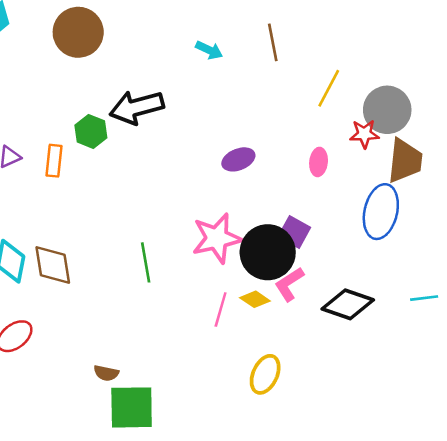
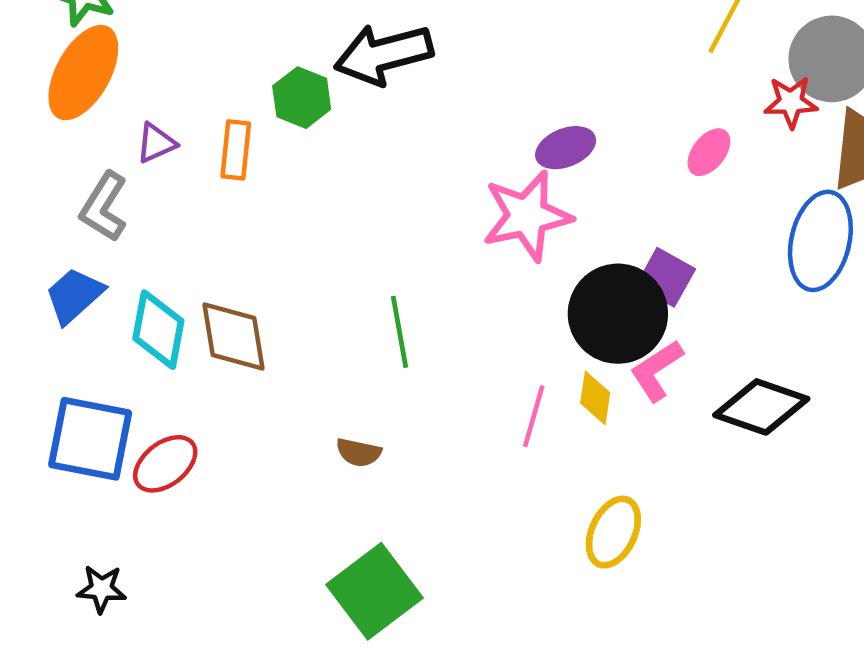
pink ellipse: (319, 162) -> (709, 152), turned 32
pink star: (217, 238) -> (527, 216), moved
yellow diamond: (255, 299) -> (595, 398), turned 64
brown semicircle: (106, 373) -> (359, 452), moved
green square: (132, 407) -> (375, 591), turned -36

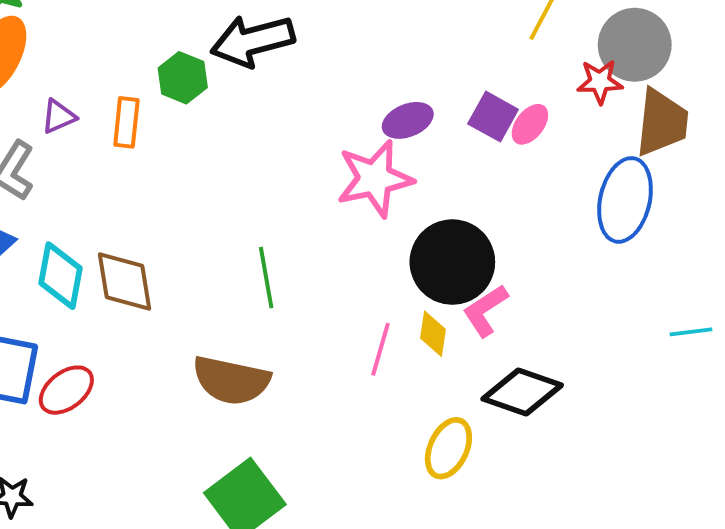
purple square: (666, 277) -> (493, 117), moved
black diamond: (761, 407) -> (522, 392), moved
brown semicircle: (359, 452) -> (231, 380), size x2.0

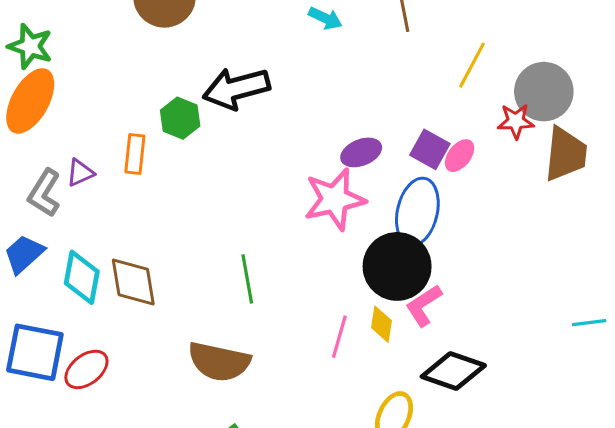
purple triangle: (59, 117) -> (80, 173), moved
blue ellipse: (625, 200) -> (417, 212), moved

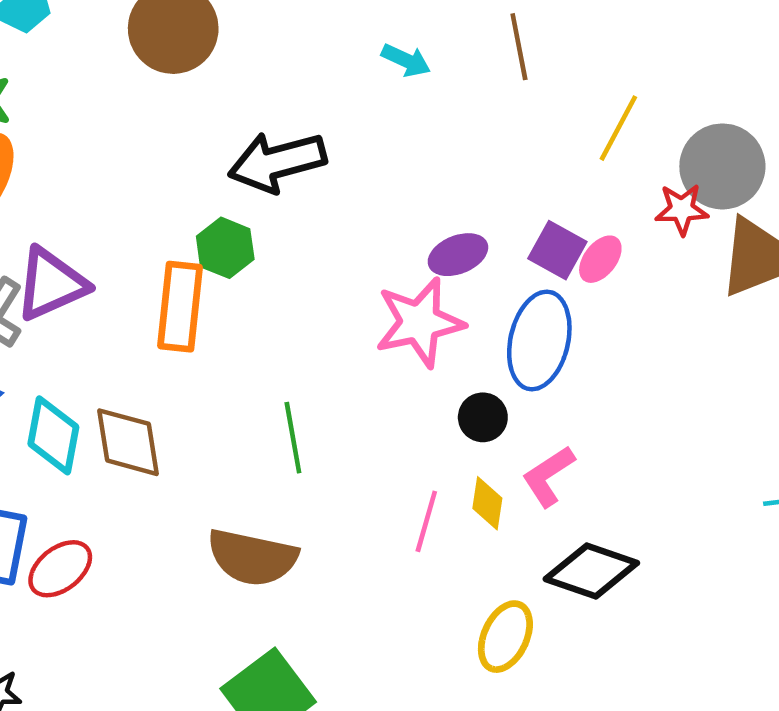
green hexagon: (180, 118) -> (225, 248), moved
orange rectangle: (135, 154) -> (180, 307), moved, size x1.5
purple triangle: (80, 173) -> (51, 284), size x1.8
black circle: (397, 266) -> (483, 417), moved, size x0.5

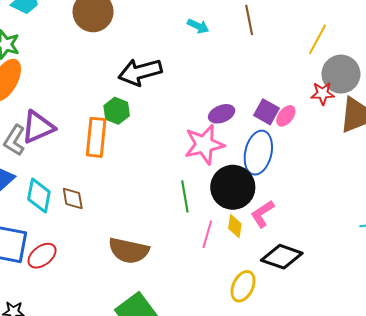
yellow line: (618, 128) -> (318, 39), moved
black circle: (483, 417) -> (233, 187), size x2.0
green line: (293, 438) -> (185, 196), moved
brown diamond: (128, 442) -> (73, 199), size x0.7

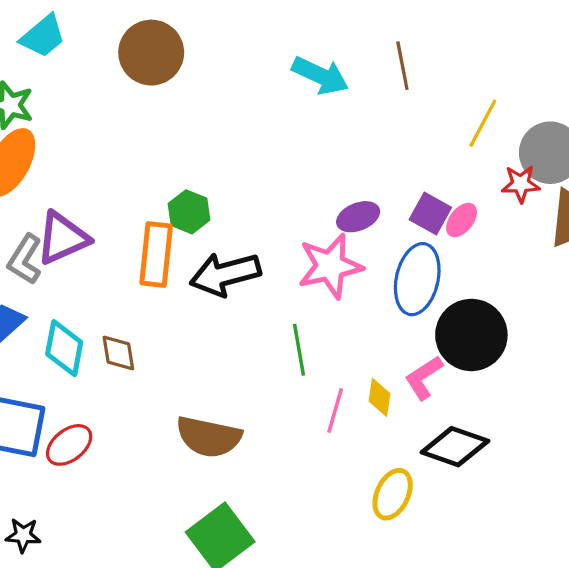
cyan arrow: (198, 26) -> (320, 76), size x1.6
yellow line: (318, 39) -> (483, 123), moved
black arrow: (140, 72) -> (225, 274), moved
black circle: (233, 187) -> (471, 335), moved

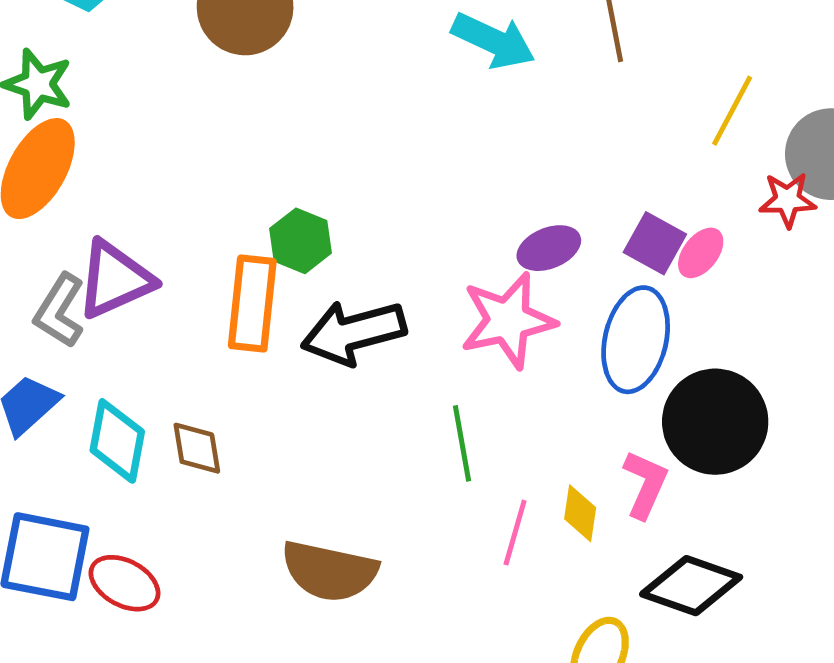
pink L-shape: (424, 378) -> (645, 484), turned 147
red ellipse: (69, 445) -> (125, 583), turned 66

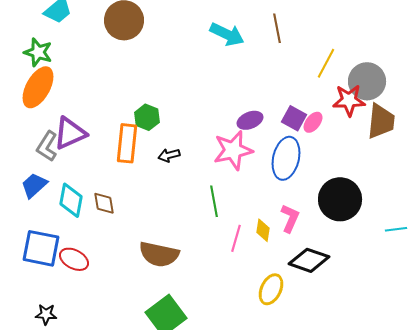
red star: (787, 200) -> (349, 100), size x1.4
black arrow: (354, 332) -> (169, 155), size x0.5
black circle: (715, 422) -> (340, 199), moved

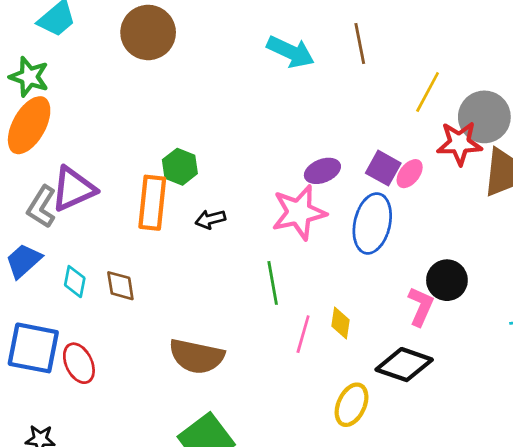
black circle: (340, 199) -> (447, 280), size x0.7
cyan diamond: (71, 200) -> (75, 282), size x0.7
pink L-shape: (290, 218) -> (421, 306), moved
red ellipse: (74, 259) -> (79, 363), turned 36

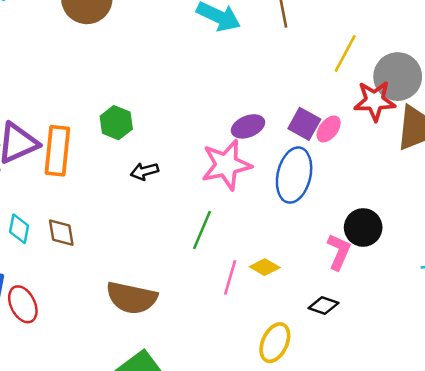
orange rectangle: (152, 203) -> (57, 151), moved
green line: (273, 283) -> (202, 230), turned 33
yellow diamond: (340, 323) -> (265, 267), turned -68
black diamond: (404, 365) -> (323, 306), size x0.6

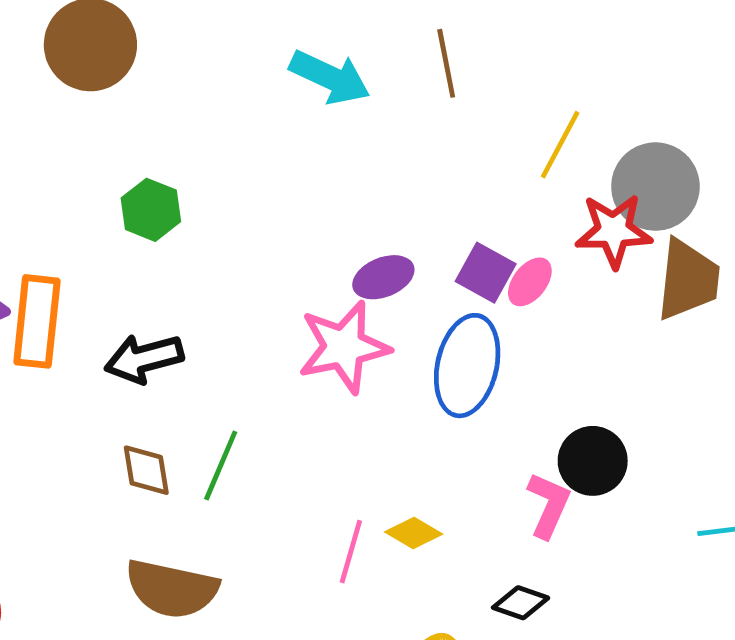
green hexagon: (116, 123) -> (151, 210), moved
black arrow: (144, 171) -> (144, 359), moved, size x1.5
green line: (202, 230) -> (221, 466), moved
brown diamond: (61, 233) -> (146, 470), moved

